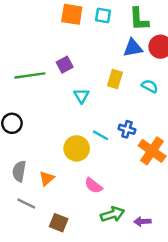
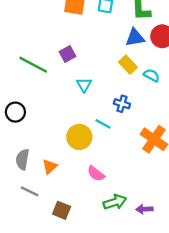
green line: (30, 75) -> (33, 65), turned 36
yellow rectangle: (115, 79) -> (128, 65), moved, turned -60
blue cross: (127, 129) -> (122, 104), moved

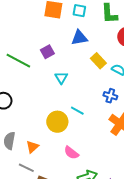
blue triangle: (135, 37) -> (79, 38), moved
blue cross: (122, 104) -> (110, 96), moved
gray line: (30, 191) -> (26, 168), moved

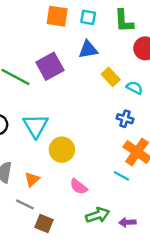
purple square: (47, 52) -> (50, 66), size x1.6
cyan triangle: (61, 78) -> (36, 126), moved, size x1.6
cyan line: (77, 111) -> (121, 176), moved

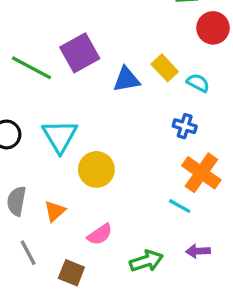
blue triangle: (88, 50) -> (126, 80), moved
pink semicircle: (79, 187) -> (100, 234), moved, turned -72
gray line: (25, 204) -> (28, 253), moved, turned 36
purple arrow: (127, 222) -> (198, 251), moved

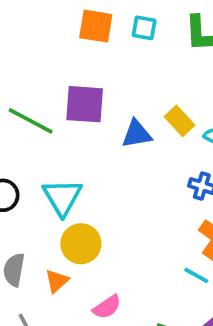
purple square: (80, 53) -> (85, 104), turned 33
yellow circle: (96, 169) -> (81, 244), moved

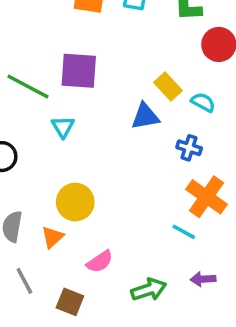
blue triangle: (137, 134) -> (145, 116), moved
cyan triangle: (62, 197) -> (63, 127), moved, size x0.6

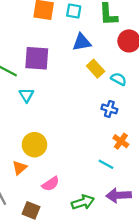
blue triangle: (145, 116) -> (82, 42), moved
orange cross: (207, 197) -> (121, 141), size x0.6
purple arrow: (203, 279) -> (119, 195), size x1.5

